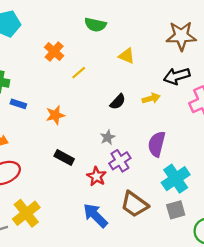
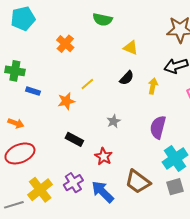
yellow line: (79, 73) -> (87, 84), moved
yellow arrow: (151, 98) -> (153, 86), turned -63
black semicircle: (118, 102) -> (127, 78), moved
purple cross: (120, 161) -> (73, 183), moved

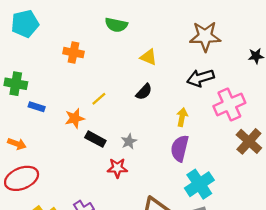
orange cross: (65, 44) -> (73, 53), turned -30
yellow arrow: (153, 86) -> (182, 117), moved
black rectangle: (74, 139) -> (95, 139), moved
red star: (104, 156) -> (117, 168), moved, turned -30

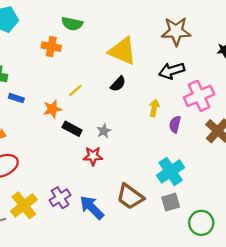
green semicircle: (116, 25) -> (72, 24), moved
yellow triangle: (149, 57) -> (122, 51), size x1.8
purple semicircle: (180, 148) -> (175, 124), moved, size x0.7

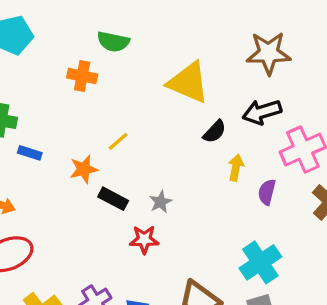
black semicircle: (118, 84) -> (215, 132), moved

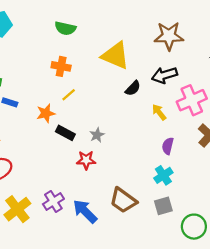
orange cross: (82, 76) -> (61, 66), moved
yellow arrow: (236, 168) -> (159, 112), moved, turned -49
purple semicircle: (267, 192) -> (168, 146), moved
cyan cross: (260, 262) -> (163, 175), size x0.7

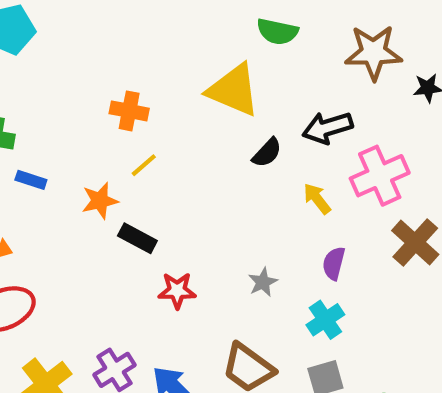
green semicircle: (65, 28) -> (277, 32), moved
brown star: (169, 36) -> (373, 52), moved
gray star: (97, 135) -> (263, 282), moved

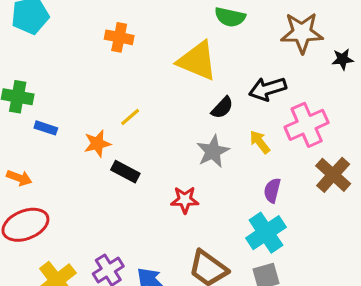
orange cross: (129, 111) -> (119, 37), moved
gray star: (263, 282) -> (213, 151), moved, size x1.5
red star: (177, 291) -> (185, 200), moved
cyan cross: (325, 320) -> (266, 233), size x1.4

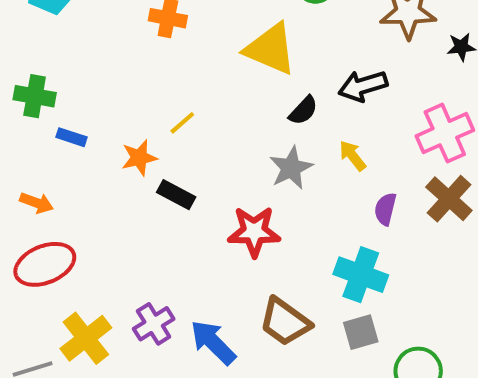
pink cross: (307, 125) -> (445, 133), moved
purple semicircle: (272, 190) -> (385, 209), moved
red star: (185, 200) -> (254, 232), size x1.4
cyan cross: (266, 233) -> (361, 275), turned -36

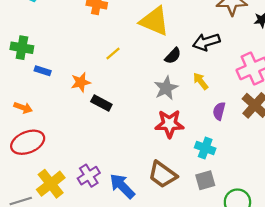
yellow line: (182, 123) -> (113, 53), moved
red star: (254, 232) -> (169, 124), moved
cyan cross: (361, 275) -> (205, 148), size x0.7

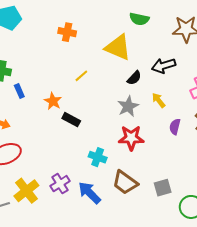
blue rectangle: (43, 71) -> (19, 91), turned 48
orange star: (81, 82) -> (53, 101), turned -30
cyan cross: (205, 148) -> (98, 157), moved

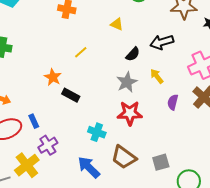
yellow triangle: (118, 47) -> (117, 24), size x0.5
blue rectangle: (19, 91) -> (34, 121), moved
purple cross: (60, 184) -> (48, 145), moved

